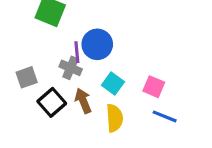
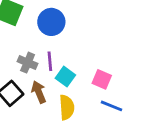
blue circle: (97, 44) -> (51, 22), moved
purple line: (77, 52) -> (50, 61), moved

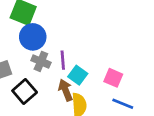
blue circle: (51, 22) -> (33, 37), moved
brown arrow: (39, 92) -> (65, 90), moved

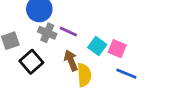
purple line: (63, 60) -> (68, 31), turned -60
cyan square: (78, 75) -> (97, 46), moved

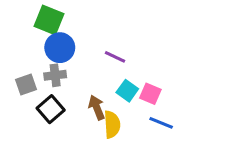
purple line: (68, 31) -> (115, 57), moved
gray cross: (47, 33) -> (55, 75), moved, turned -30

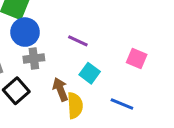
gray cross: (55, 75) -> (34, 58), moved
pink square: (150, 94) -> (137, 58), moved

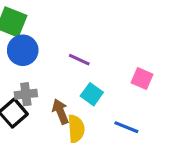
gray cross: (34, 58) -> (26, 94), moved

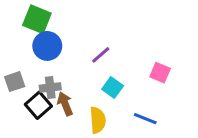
purple line: (79, 60) -> (101, 55), turned -66
brown arrow: (60, 111) -> (65, 104), moved

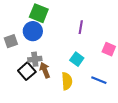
green square: (37, 19) -> (39, 13), moved
purple line: (101, 55) -> (81, 27), moved, turned -40
gray square: (15, 82) -> (11, 41), moved

